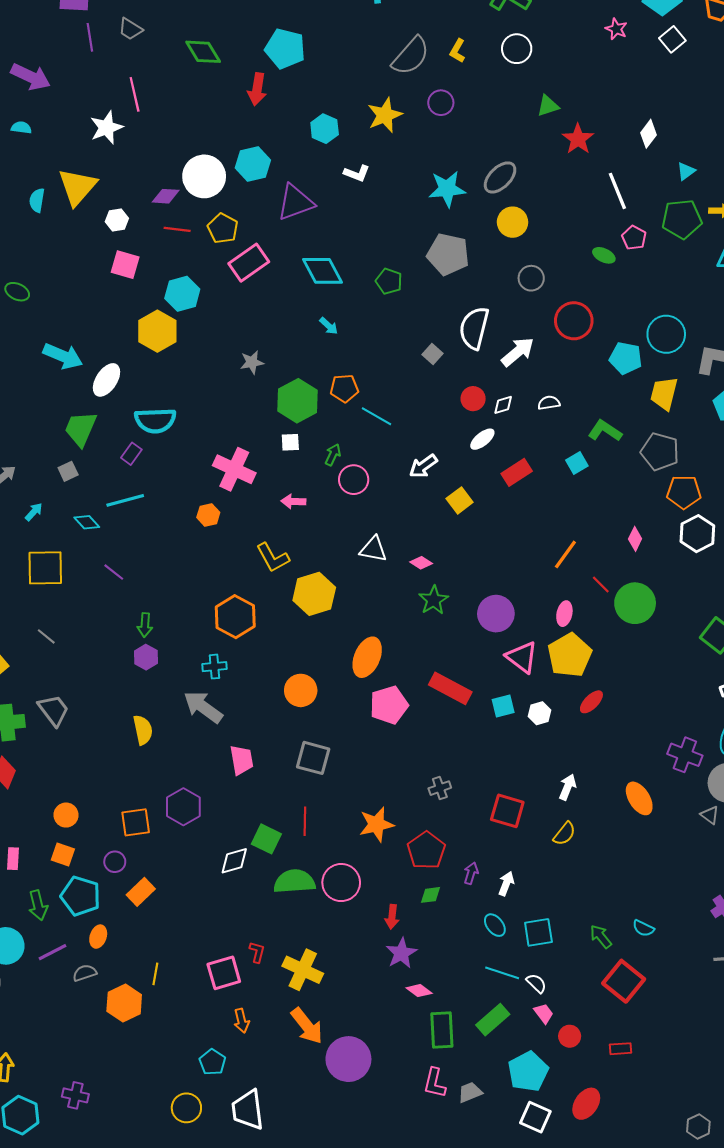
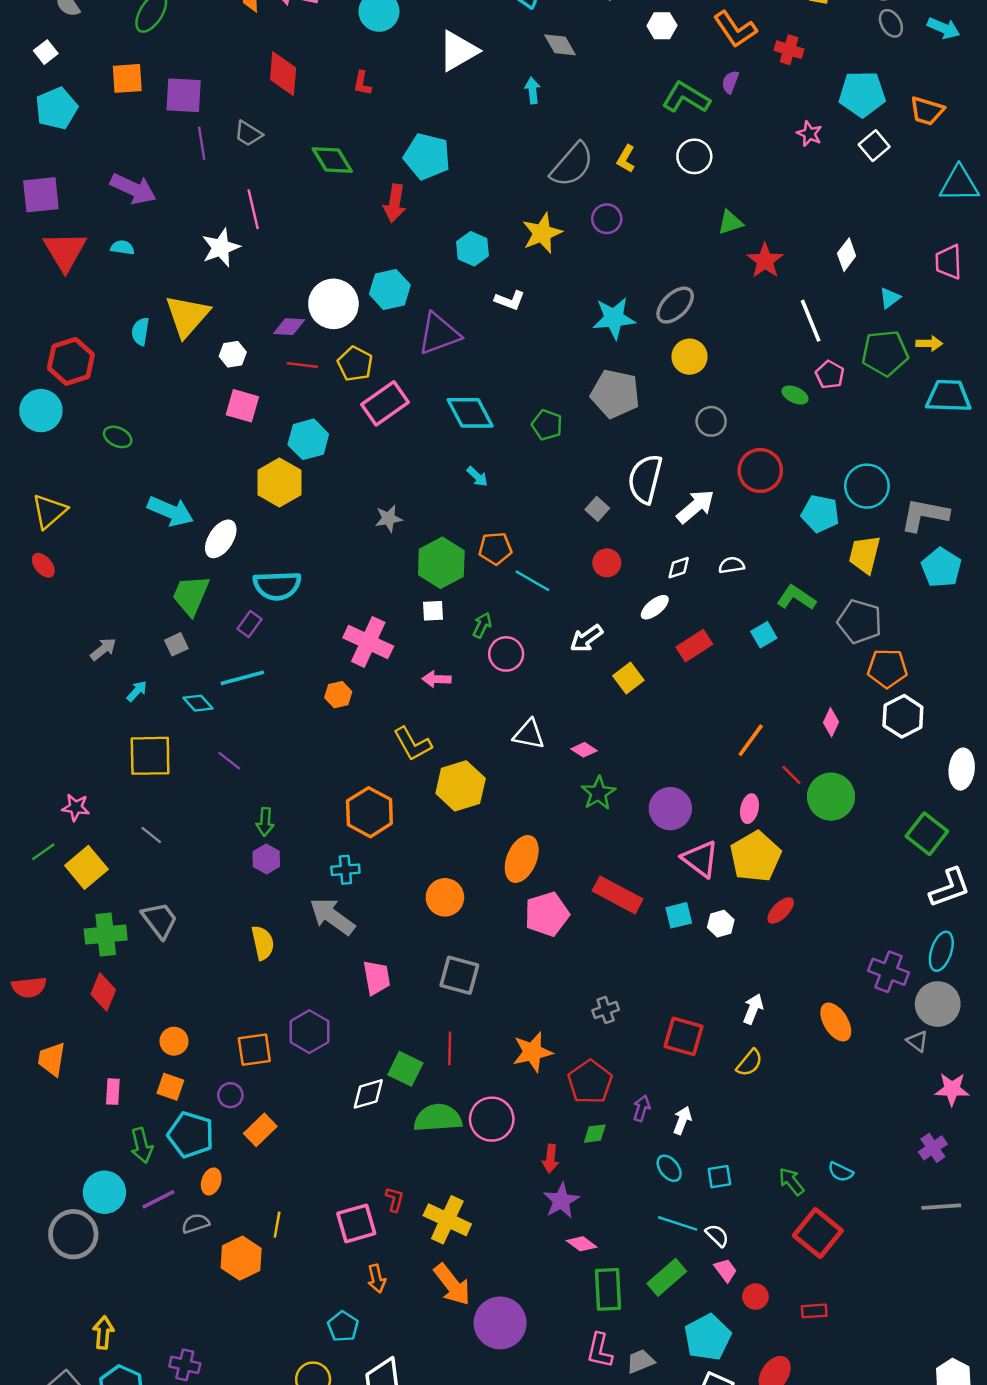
red circle: (473, 399) -> (607, 563), moved
cyan square: (538, 932) -> (719, 1177), size x0.7

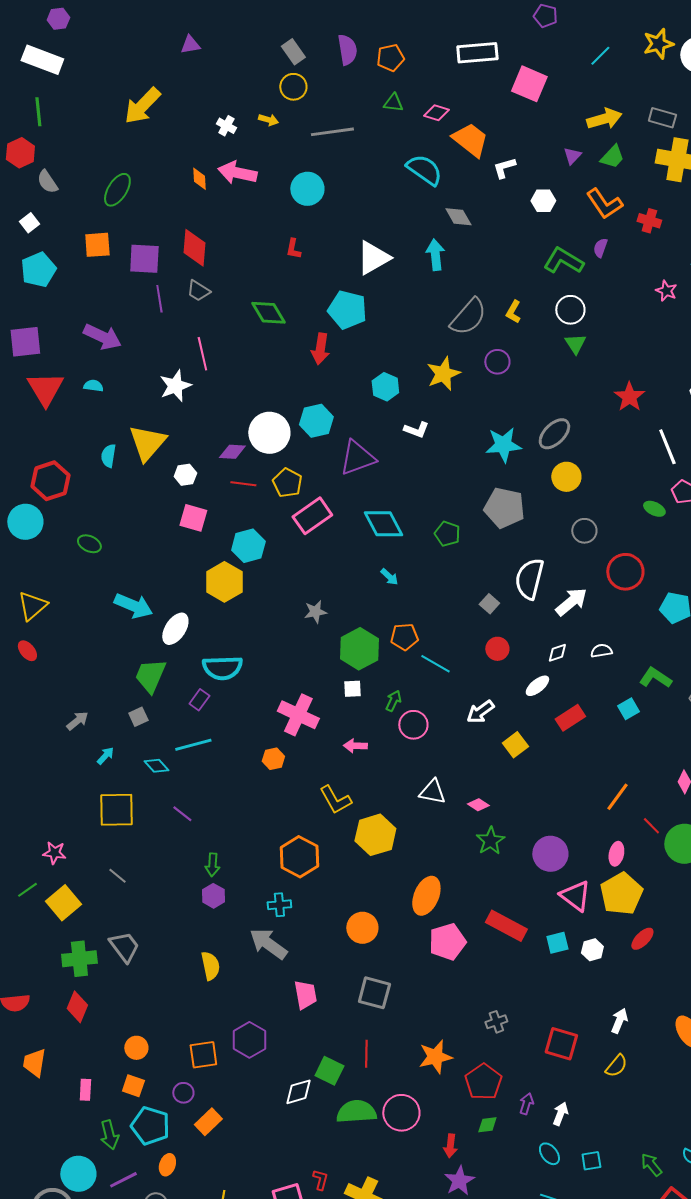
white triangle: (458, 51) -> (373, 258), moved
red diamond: (283, 74) -> (194, 248), moved
cyan arrow: (532, 90) -> (435, 255), size x1.4
green triangle: (730, 222) -> (575, 344), moved, turned -45

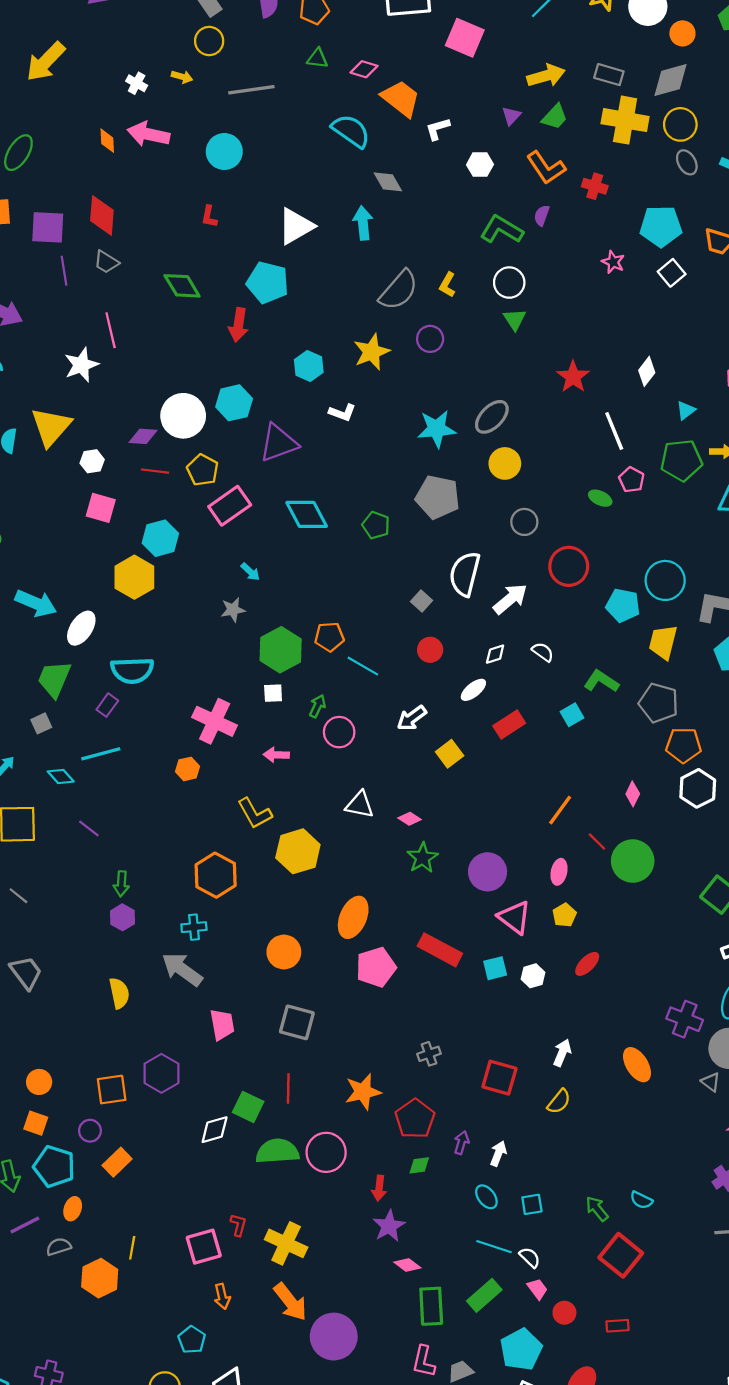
cyan arrow: (389, 577) -> (250, 572), moved
white semicircle: (601, 651) -> (543, 652), turned 45
yellow pentagon: (621, 894) -> (564, 915), size x0.5

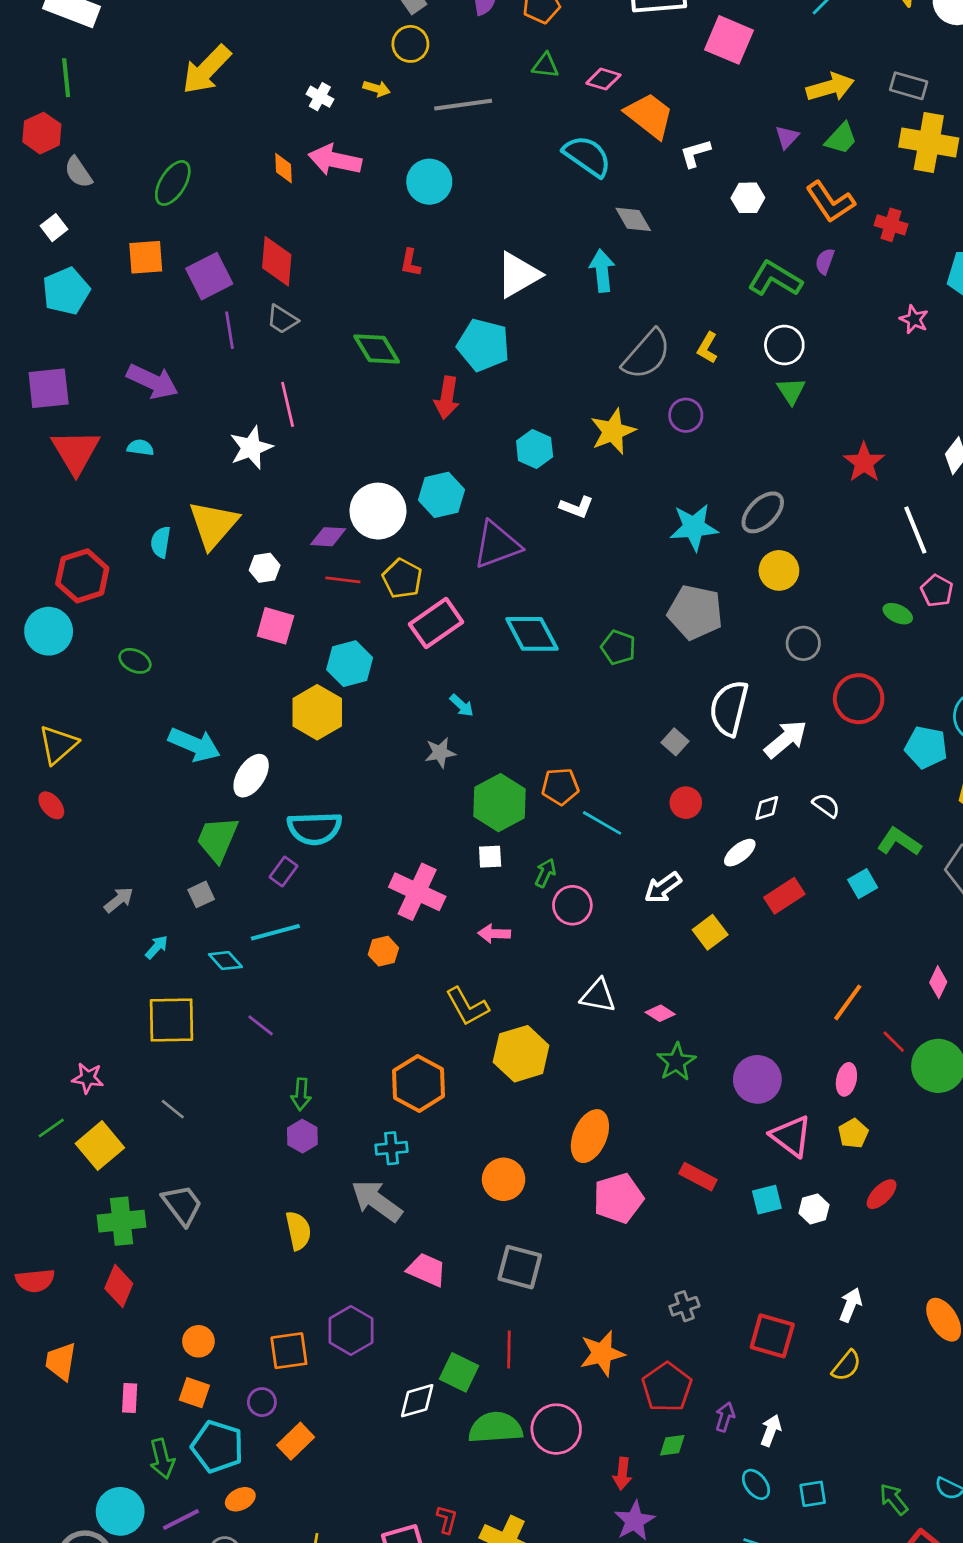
purple square: (48, 227) -> (209, 276), turned -30
red rectangle: (440, 950) -> (698, 1177), size x0.7
pink trapezoid: (222, 1025) -> (427, 1270), turned -56
orange ellipse: (73, 1209) -> (240, 1499), turned 45

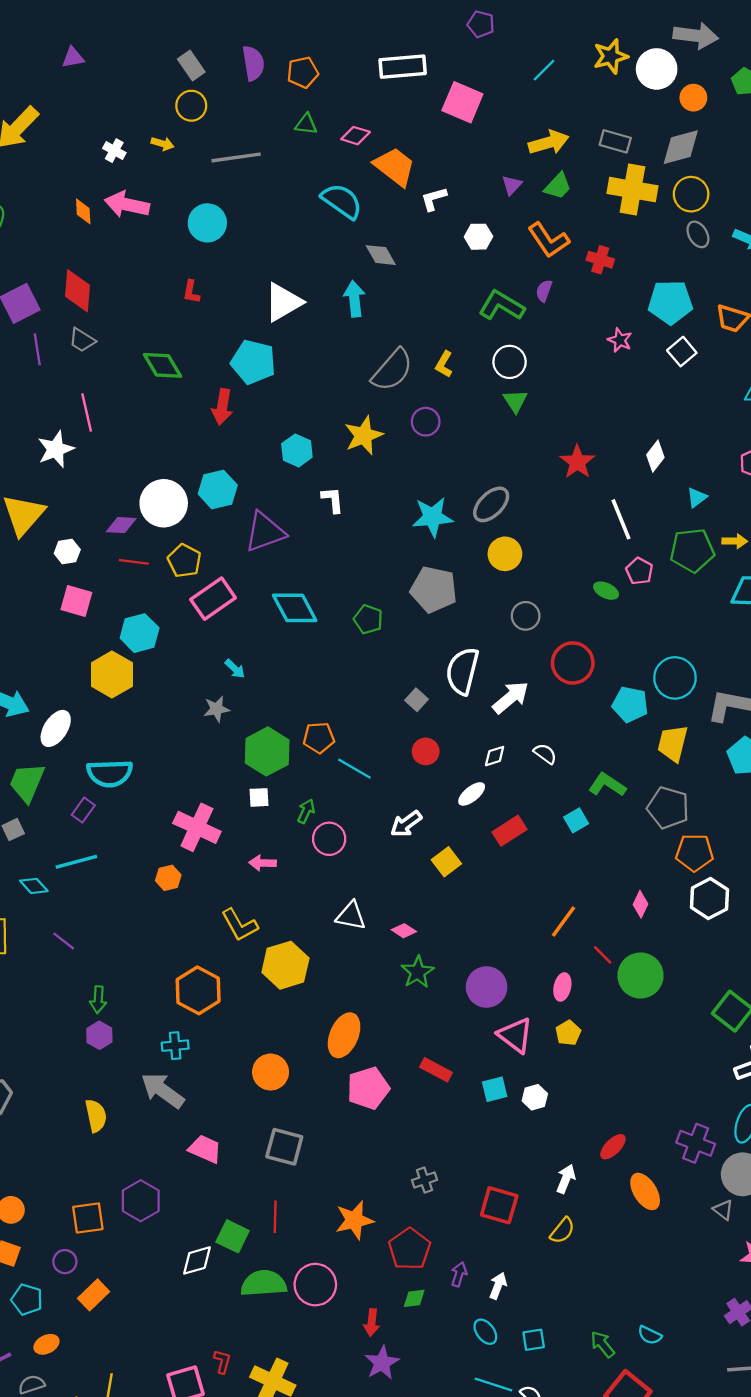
white L-shape: (576, 507) -> (333, 500), turned -116
red ellipse: (882, 1194) -> (613, 1147), moved
cyan pentagon: (217, 1447) -> (27, 1300), size x0.7

